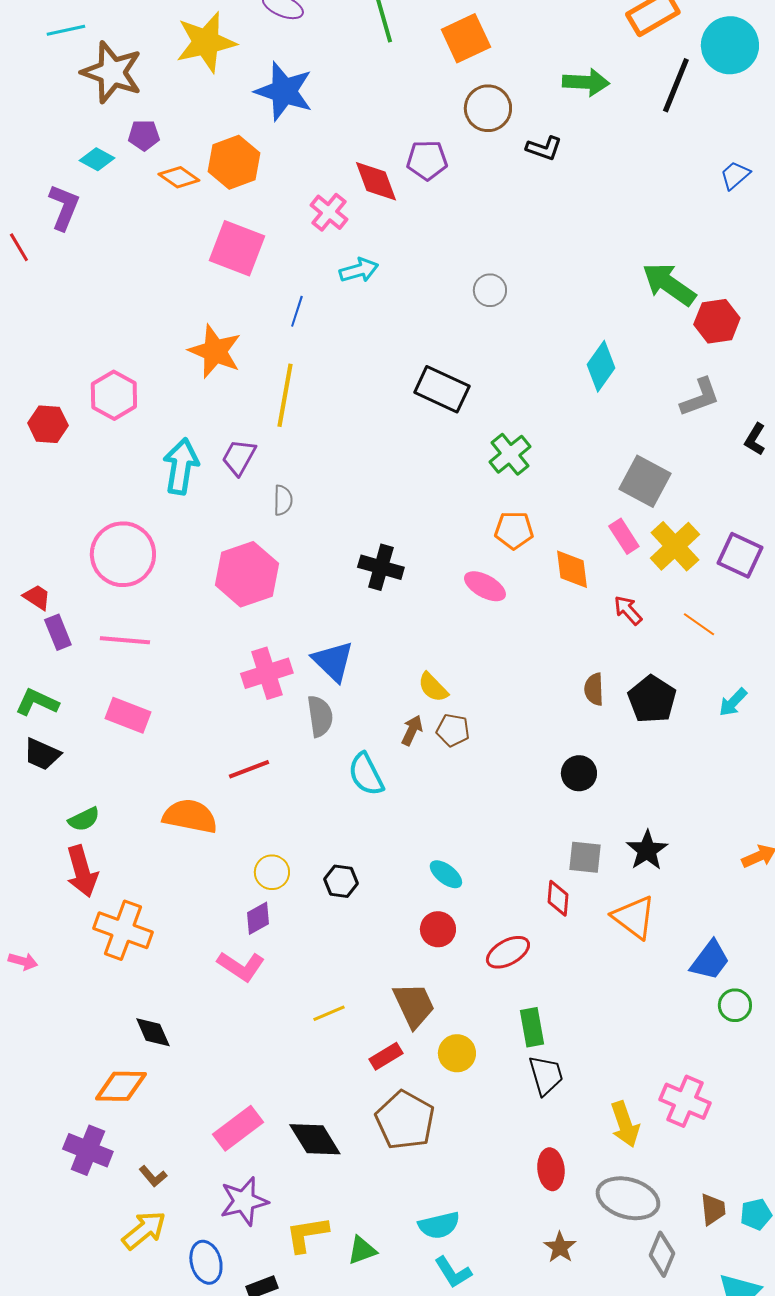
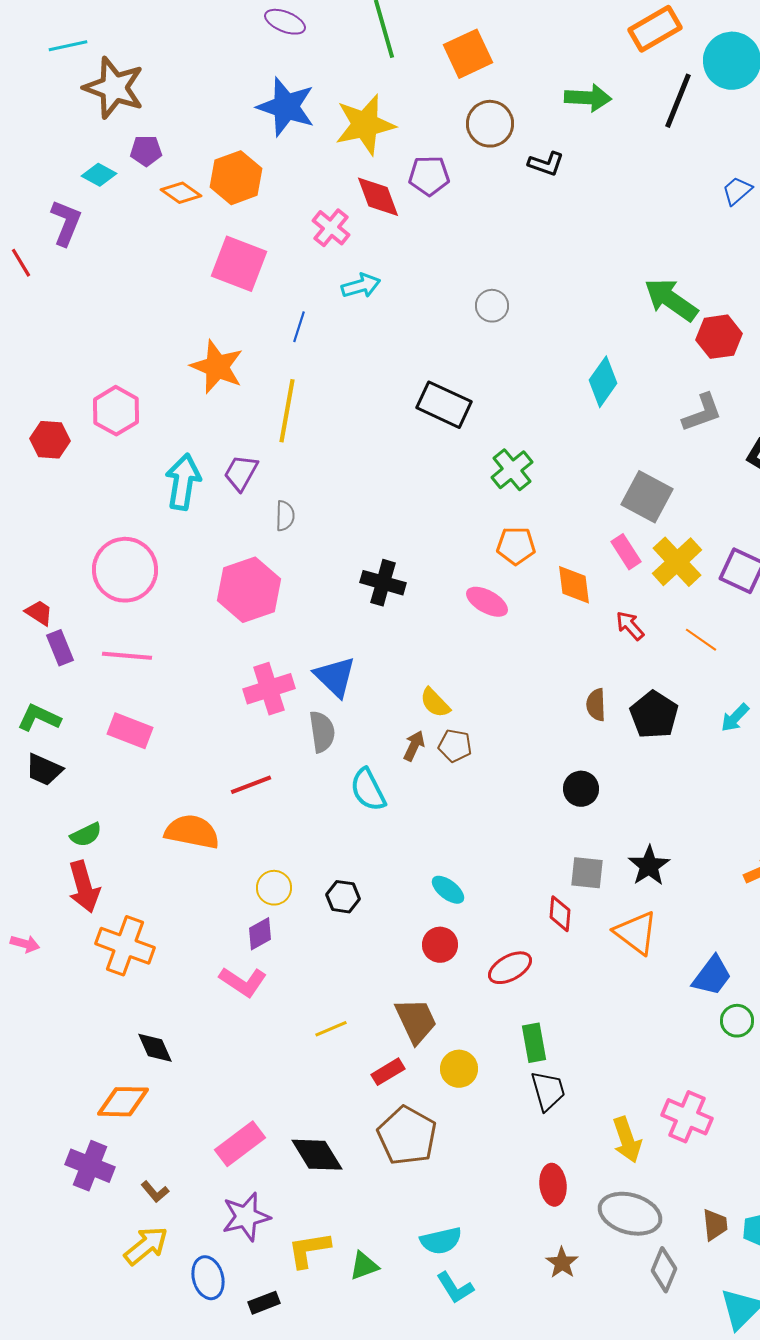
yellow star: (206, 42) -> (365, 125), moved
pink arrow: (23, 961) -> (25, 944), moved

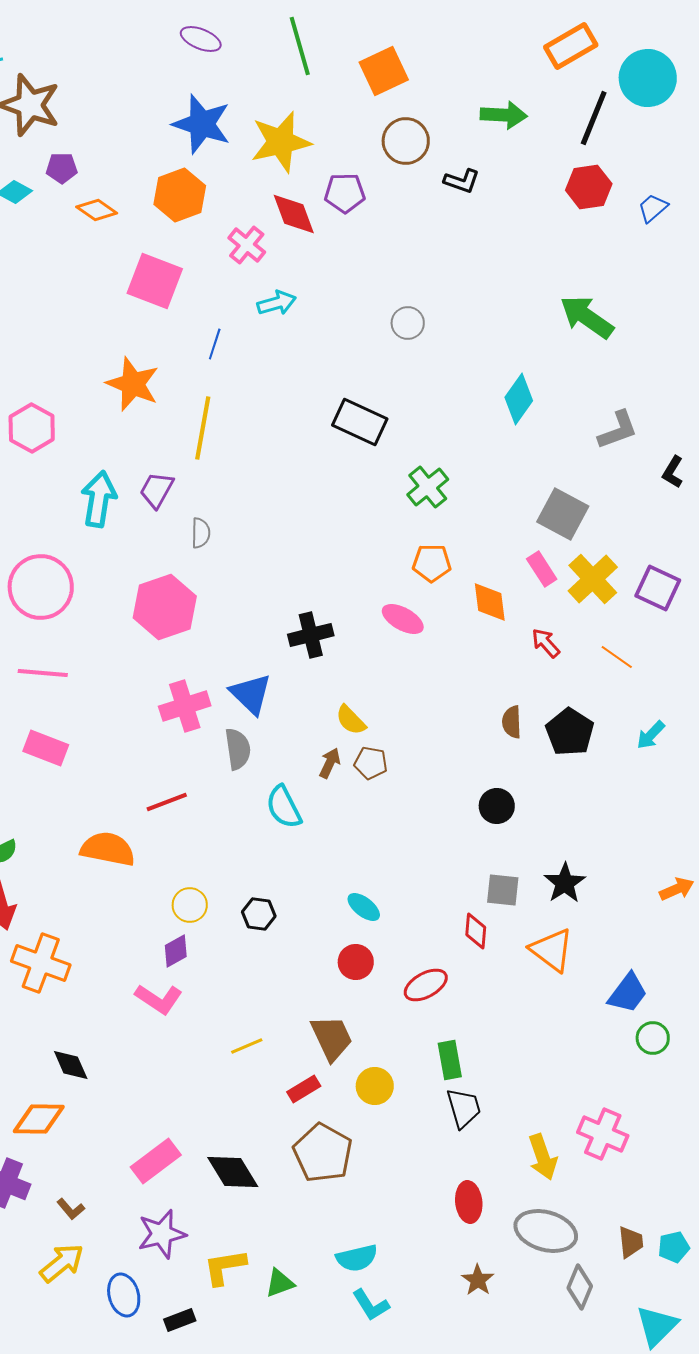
orange hexagon: (236, 178) -> (180, 195), moved
red hexagon: (719, 337) -> (589, 187), moved
black cross: (383, 583) -> (311, 635), moved, turned -30

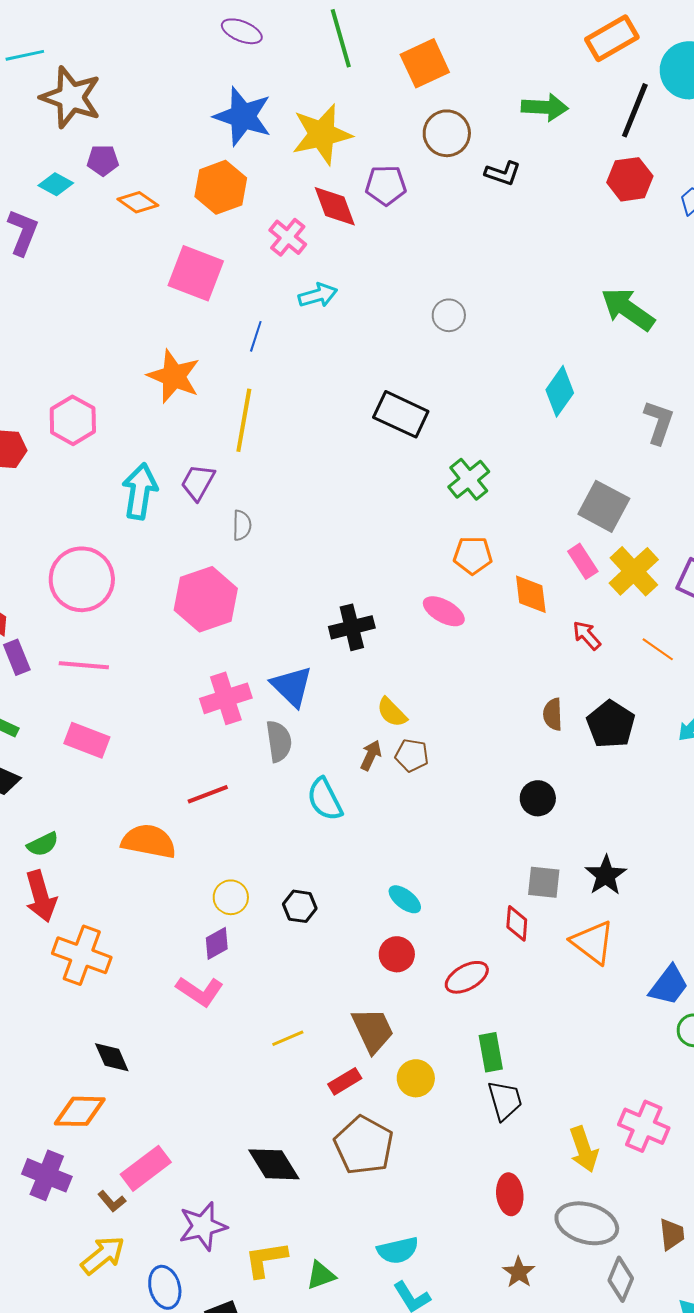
gray L-shape: (618, 430) -> (659, 422), turned -51
pink rectangle: (156, 1161) -> (146, 1168), moved

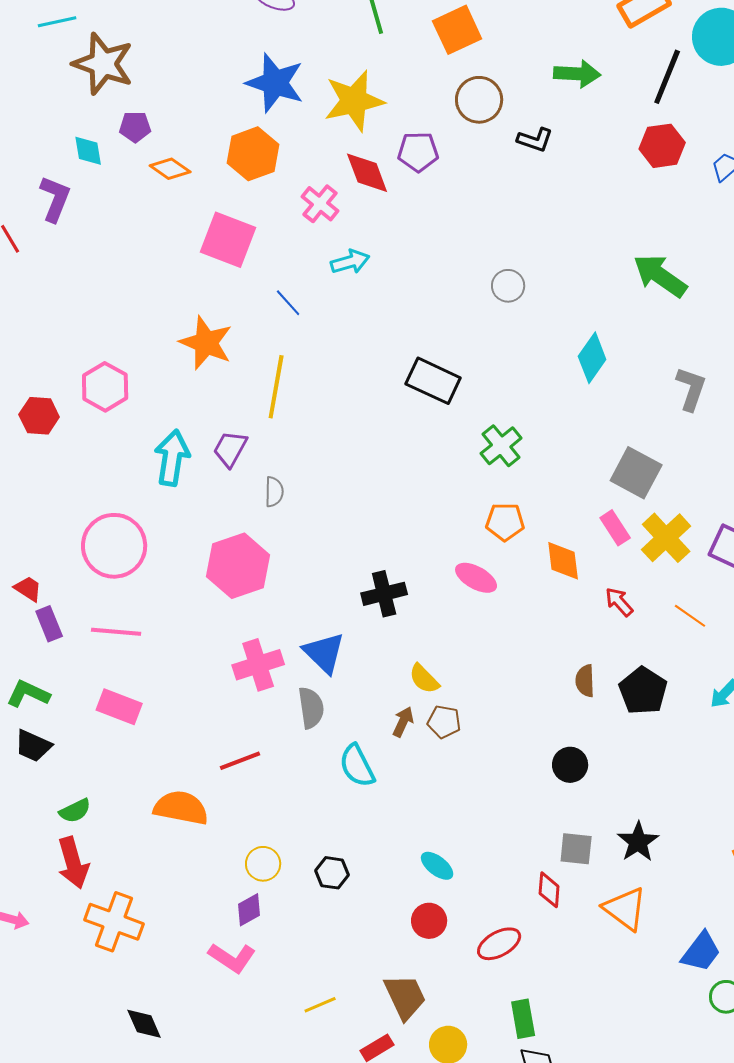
cyan diamond: (56, 184) -> (88, 151), turned 52
gray circle: (449, 315) -> (508, 286), moved
blue line: (256, 336) -> (288, 303), turned -60

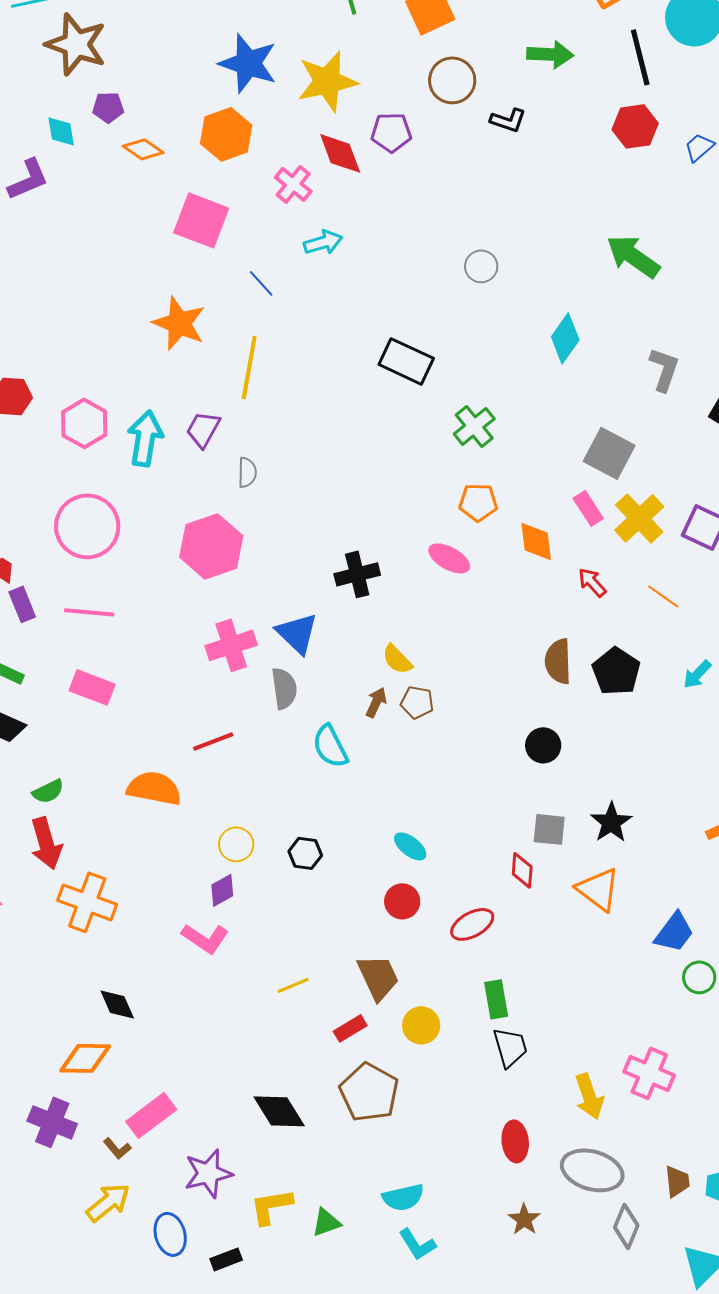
black line: (667, 77) -> (640, 57), turned -36
purple L-shape: (55, 199) -> (28, 179), turned 45
pink hexagon: (105, 387) -> (84, 423), moved
brown semicircle: (585, 681) -> (558, 661), size x1.4

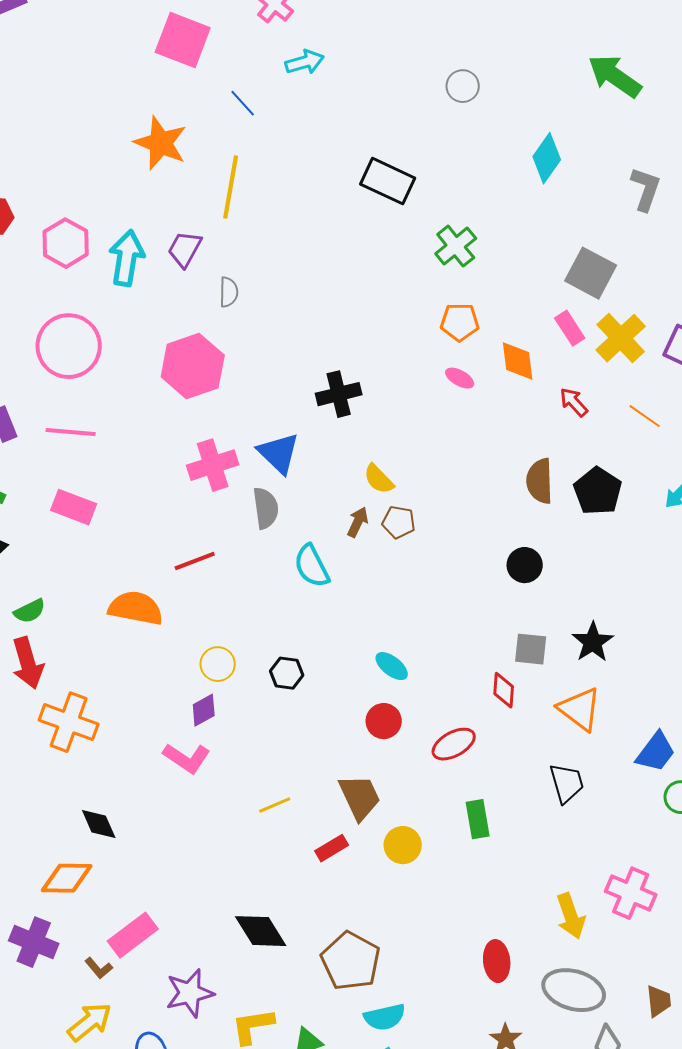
pink ellipse: (449, 558) -> (460, 378), moved, size x0.7
black trapezoid: (510, 1047) -> (567, 783), moved
brown pentagon: (369, 1092) -> (351, 961), moved

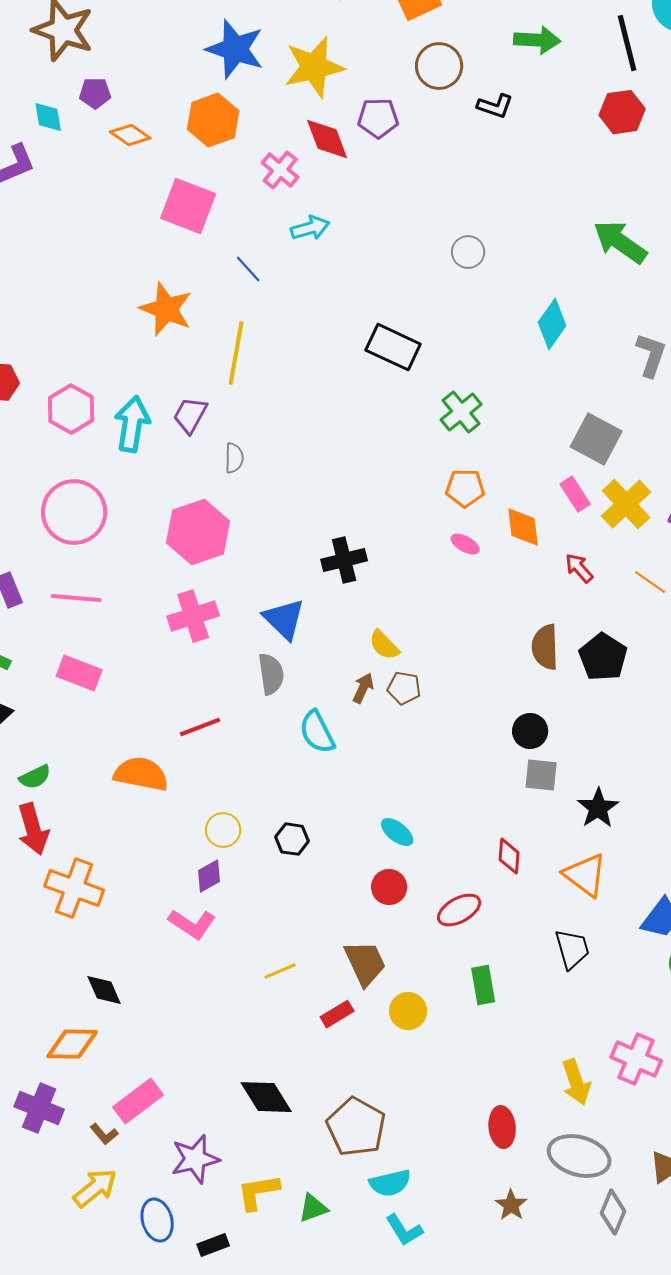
pink cross: (213, 465) -> (193, 616), moved
gray square: (531, 649) -> (541, 775), moved

